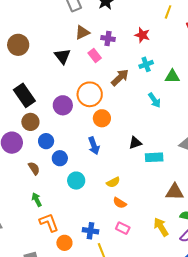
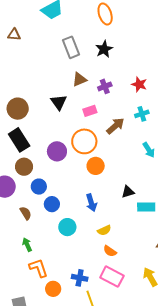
purple cross: (108, 38) -> (105, 86), turned -32
brown circle: (18, 45) -> (18, 109), moved
pink rectangle: (95, 56) -> (90, 111), moved, turned -72
blue arrow: (94, 146) -> (91, 203), moved
pink rectangle: (123, 228) -> (112, 277), size x1.6

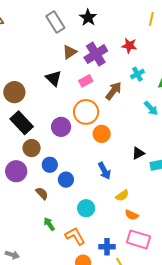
purple cross: (105, 86) -> (96, 54), size x1.6
cyan circle: (67, 227) -> (86, 208), moved
orange L-shape: (38, 268) -> (75, 236), moved

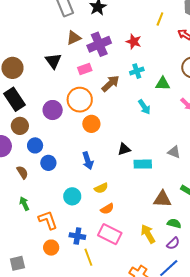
cyan circle: (86, 208) -> (72, 196), moved
orange semicircle: (132, 215) -> (107, 209), turned -64

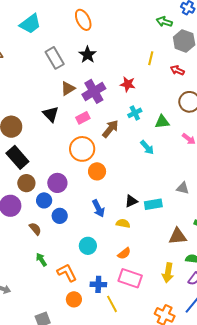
purple circle: (53, 110) -> (57, 183), moved
black triangle: (124, 149) -> (131, 201), moved
yellow semicircle: (101, 188) -> (123, 223), moved, turned -136
yellow arrow: (148, 234) -> (168, 273), turned -132

